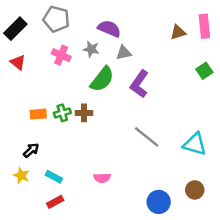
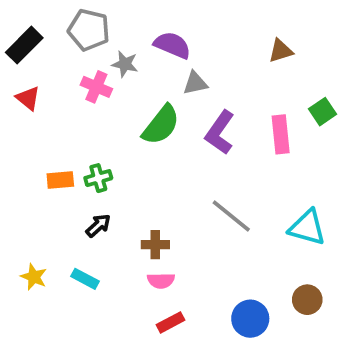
pink rectangle: (204, 26) -> (281, 134), moved
gray star: (91, 49) -> (125, 64), moved
brown cross: (84, 113) -> (155, 245), moved
black arrow: (31, 150) -> (98, 226), moved
red rectangle: (55, 202) -> (170, 322), moved

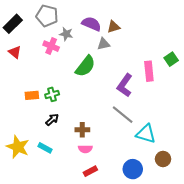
brown triangle: (281, 51) -> (114, 27), moved
purple L-shape: (220, 132) -> (125, 85), moved
cyan triangle: (307, 227) -> (146, 134), moved
yellow star: (34, 277) -> (18, 147), size x1.6

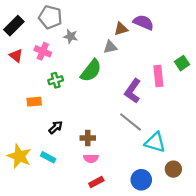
purple semicircle: (91, 24) -> (143, 22), moved
pink cross: (51, 46) -> (43, 51), moved
green cross: (52, 94) -> (56, 80), moved

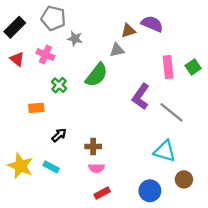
pink rectangle: (158, 76) -> (168, 67), moved
green cross: (56, 80) -> (59, 85), turned -32
gray line: (131, 122) -> (171, 112), moved

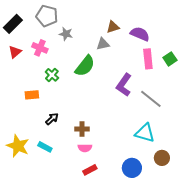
purple semicircle: (152, 24) -> (140, 34), moved
red triangle: (17, 59) -> (15, 52), turned 40

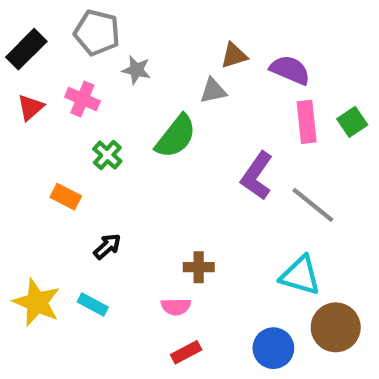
orange rectangle: (32, 95) -> (66, 197), turned 32
brown cross: (82, 129) -> (199, 267), moved
brown circle: (162, 158) -> (336, 327), size x1.5

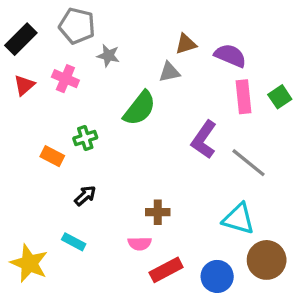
green cross: (107, 155) -> (85, 138), moved, turned 30
yellow star: (37, 302) -> (29, 263), moved
red rectangle: (186, 352) -> (166, 270), moved, size x1.4

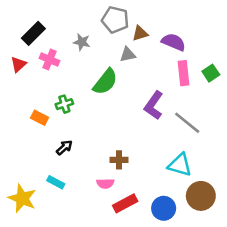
gray pentagon: (77, 26) -> (115, 20), moved
black rectangle: (21, 39) -> (33, 33), moved

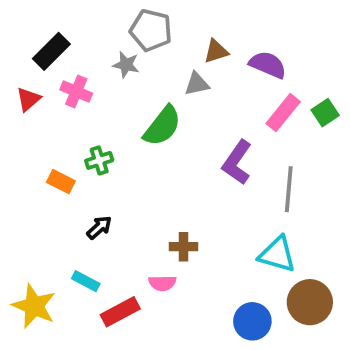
gray pentagon: (115, 20) -> (151, 30), moved
pink rectangle: (183, 73) -> (283, 113), turned 45
gray line: (187, 123) -> (289, 189), turned 56
red rectangle: (125, 203) -> (120, 312), moved

